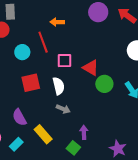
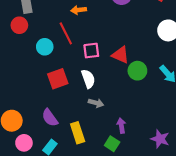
yellow rectangle: (43, 134) -> (78, 133), turned 30

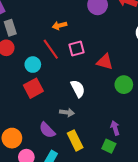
pink square: (91, 51) -> (77, 48), moved
green circle: (137, 71) -> (124, 85), moved
red square: (58, 79) -> (33, 88), moved
gray arrow: (96, 103) -> (67, 112), moved

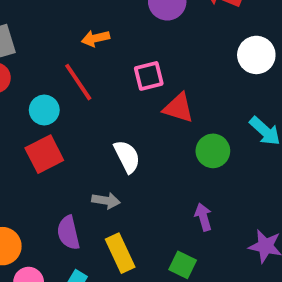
pink square: (77, 48) -> (149, 76), moved
purple arrow: (115, 128) -> (203, 217), moved
purple semicircle: (47, 130) -> (68, 233), turned 30

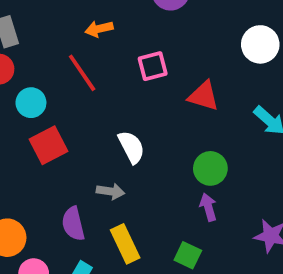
red triangle: (178, 108) -> (204, 96), moved
cyan circle: (44, 110) -> (31, 103), moved
green circle: (213, 151) -> (210, 168), moved

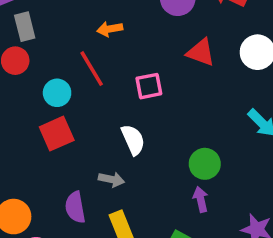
pink square: (153, 66) -> (149, 86), moved
red triangle: (204, 96) -> (201, 52), moved
cyan circle: (31, 103) -> (57, 93), moved

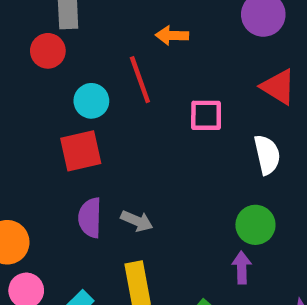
white semicircle: (133, 140) -> (267, 155), moved
purple semicircle: (75, 207) -> (90, 218), moved

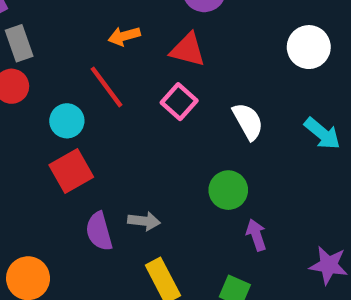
red triangle: (278, 87) -> (188, 50), moved
pink square: (206, 115) -> (179, 102), turned -32
green circle: (255, 225) -> (228, 190), moved

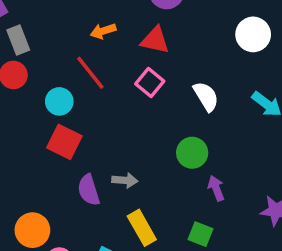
red square: (71, 171) -> (64, 142), turned -32

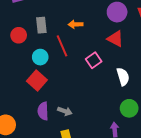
gray rectangle: (18, 40) -> (41, 25), moved
red triangle: (155, 40) -> (115, 39), moved
green circle: (192, 153) -> (129, 108), moved

